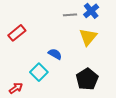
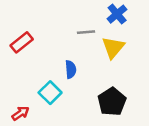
gray line: (70, 15) -> (86, 32), moved
blue semicircle: (55, 54) -> (71, 69), turned 56

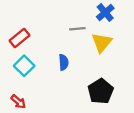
cyan square: (50, 93) -> (24, 66), moved
red arrow: (20, 113) -> (18, 102), turned 77

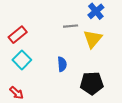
blue semicircle: (64, 62) -> (62, 64), moved
black pentagon: (101, 91) -> (92, 83), turned 30

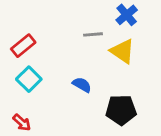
yellow triangle: (93, 39) -> (122, 51), turned -36
blue semicircle: (62, 64) -> (82, 85), turned -56

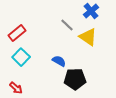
gray line: (93, 34) -> (67, 25), turned 48
black pentagon: (121, 110) -> (75, 79), moved

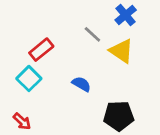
red rectangle: (17, 33) -> (41, 50), moved
black pentagon: (75, 79) -> (119, 116), moved

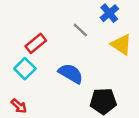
yellow triangle: (121, 51) -> (121, 45), moved
blue semicircle: (81, 84) -> (71, 73), size x1.5

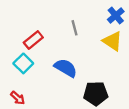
blue cross: (109, 13) -> (116, 15), moved
gray line: (80, 30) -> (75, 28), turned 32

